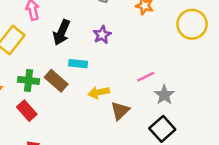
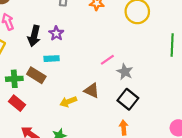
purple star: (102, 35) -> (56, 33), moved
yellow arrow: (99, 92) -> (68, 102), moved
brown triangle: (120, 111) -> (92, 90), turned -42

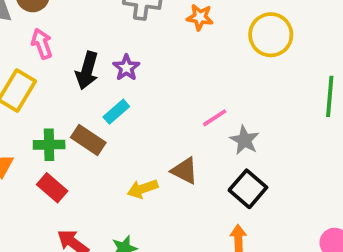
cyan rectangle: (52, 59) -> (116, 112), turned -40

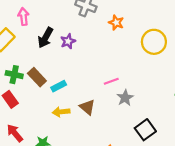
cyan rectangle: (116, 112) -> (59, 86), moved
black square: (248, 189) -> (145, 130), moved

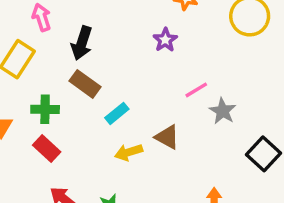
purple star: (68, 41) -> (165, 40), moved
brown rectangle: (37, 77) -> (85, 84), moved

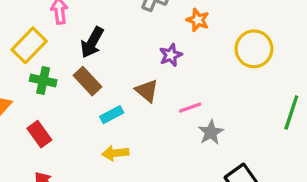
green cross: (45, 109) -> (43, 81), moved
brown triangle: (167, 137) -> (147, 91), moved

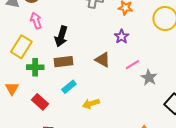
purple star: (171, 55) -> (122, 37), moved
brown rectangle: (87, 81) -> (63, 62), turned -42
cyan rectangle: (112, 115) -> (69, 87), moved

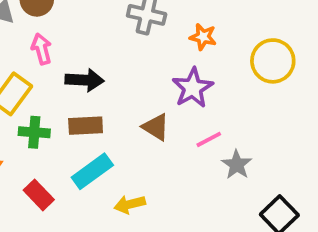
black arrow: (61, 36) -> (85, 80), turned -108
purple star: (122, 37) -> (193, 88), size x1.5
cyan rectangle: (69, 87) -> (92, 171), size x1.5

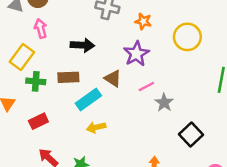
black arrow: (85, 80) -> (82, 45), moved
cyan rectangle: (92, 171) -> (88, 100), moved
red rectangle: (39, 195) -> (38, 121), turned -72

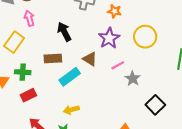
yellow circle: (187, 37) -> (145, 37), moved
black arrow: (82, 45) -> (64, 32), turned -120
green cross: (36, 81) -> (23, 72), moved
yellow arrow: (96, 127) -> (71, 110), moved

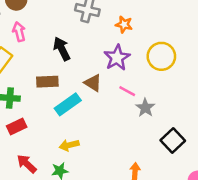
pink line: (118, 65) -> (127, 91), turned 56

